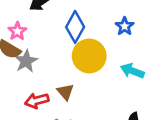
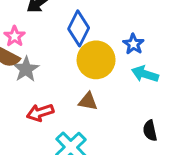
blue star: (125, 26) -> (133, 44), moved
brown triangle: (65, 92) -> (88, 101), moved, turned -36

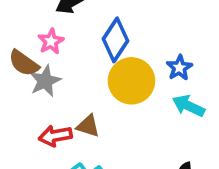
pink star: (15, 36) -> (51, 41), moved
brown triangle: (88, 101) -> (88, 126), moved

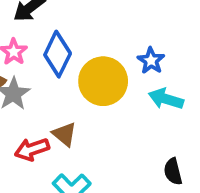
blue diamond: (115, 40) -> (58, 54), moved
brown triangle: (88, 126) -> (64, 134), turned 30

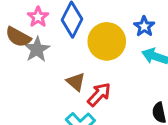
red arrow: (32, 149) -> (99, 94), moved, turned 150

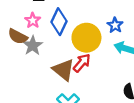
brown triangle: (76, 82) -> (64, 70), size x1.5
red arrow: (99, 94) -> (82, 63), moved

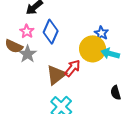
yellow circle: (86, 38) -> (93, 49), moved
brown triangle: (64, 70) -> (56, 75), turned 45

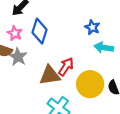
yellow circle: (93, 49) -> (90, 84), moved
brown triangle: (56, 75) -> (50, 75), turned 35

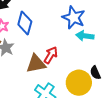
blue star: (92, 27) -> (74, 18), size x1.6
yellow circle: (90, 84) -> (79, 83), moved

